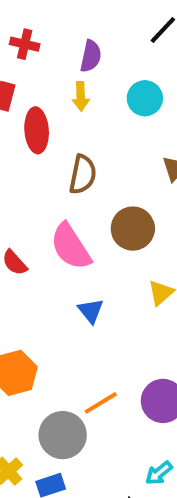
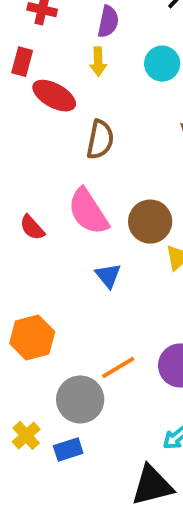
red ellipse: (37, 130) -> (54, 96), turned -57
brown circle: (133, 229) -> (150, 222), moved

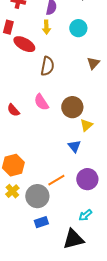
pink semicircle: (88, 212) -> (41, 102), size x0.7
blue triangle: (108, 276) -> (74, 146), moved
yellow cross: (26, 435) -> (12, 191), moved
blue rectangle: (68, 449) -> (41, 222), moved

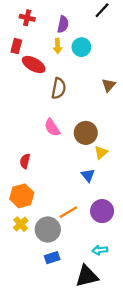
cyan circle: (78, 28) -> (81, 47), moved
red semicircle: (13, 110) -> (25, 161), moved, turned 56
cyan arrow: (85, 215) -> (100, 250), turned 32

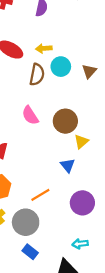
yellow arrow: (58, 46) -> (44, 48), moved, turned 88
cyan circle: (81, 47) -> (61, 67), moved
orange line: (68, 212) -> (40, 195), moved
blue rectangle: (52, 258) -> (30, 252), turned 56

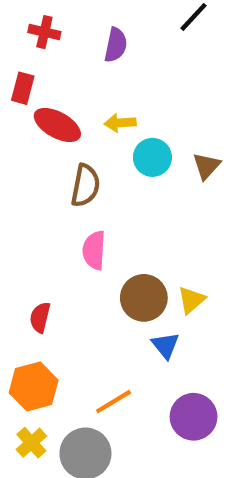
brown semicircle: (37, 75) -> (85, 185), moved
pink semicircle: (30, 115) -> (94, 250), turned 36
brown circle: (65, 121) -> (144, 298), moved

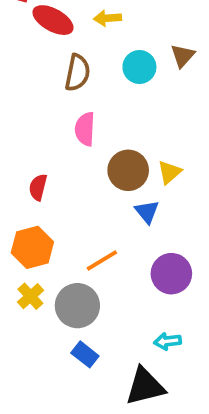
cyan circle: (152, 157) -> (139, 67), moved

